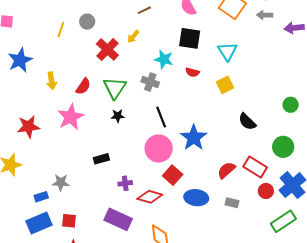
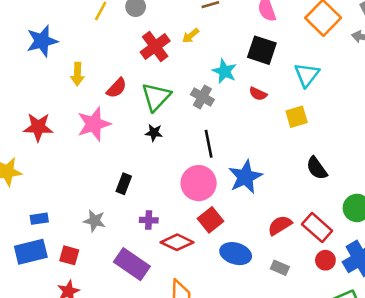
black rectangle: (101, 159) -> (124, 184), turned -63
gray star: (61, 182) -> (95, 221), moved

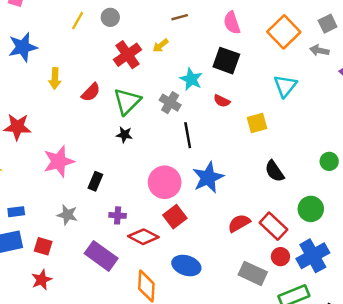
cyan triangle: (307, 75) -> (285, 86), moved
pink star: (94, 124) -> (59, 161), moved
black line: (209, 144) -> (188, 135), moved
blue ellipse: (236, 254) -> (186, 265), moved
gray rectangle: (280, 268) -> (253, 273), moved, size x1.6

